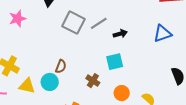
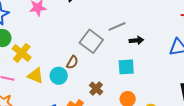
gray square: (73, 23) -> (91, 41), moved
brown cross: (93, 81) -> (96, 89), moved

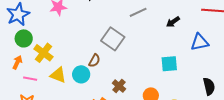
gray line: (117, 26) -> (138, 12), moved
black arrow: (136, 40) -> (173, 22), moved, turned 152
cyan square: (126, 67) -> (169, 64), moved

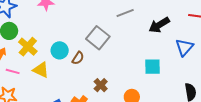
black arrow: (173, 22) -> (159, 25), size x1.5
blue triangle: (200, 42) -> (184, 47), turned -42
cyan circle: (81, 74) -> (60, 50), moved

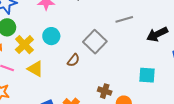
cyan circle: (60, 50) -> (51, 36), moved
brown cross: (101, 85) -> (105, 91), moved, turned -32

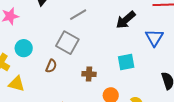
gray line: (124, 19) -> (78, 15), moved
brown cross: (105, 91) -> (89, 74), moved

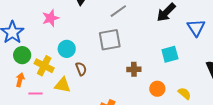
gray square: (67, 43) -> (110, 40), turned -35
brown semicircle: (51, 66) -> (81, 69), moved, turned -40

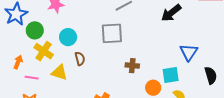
blue triangle: (196, 28) -> (189, 52), moved
cyan square: (170, 54) -> (171, 75), moved
green circle: (22, 55) -> (35, 30), moved

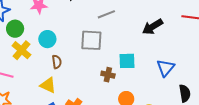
yellow triangle: (59, 72) -> (48, 85), moved
cyan square: (171, 75) -> (127, 61), moved

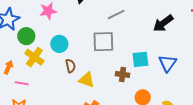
blue triangle: (166, 68) -> (167, 63), moved
yellow triangle: (48, 85) -> (87, 80), moved

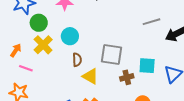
gray line: (116, 15) -> (152, 22), moved
gray square: (103, 42) -> (111, 54), moved
brown cross: (123, 74) -> (127, 77), turned -32

